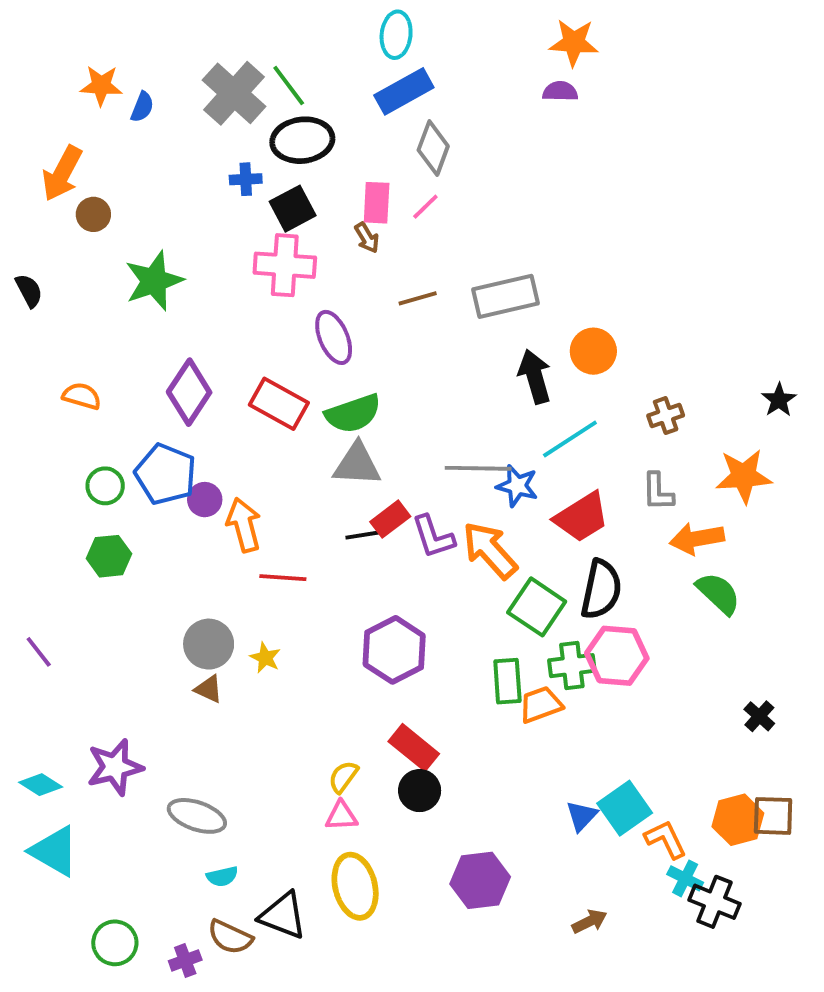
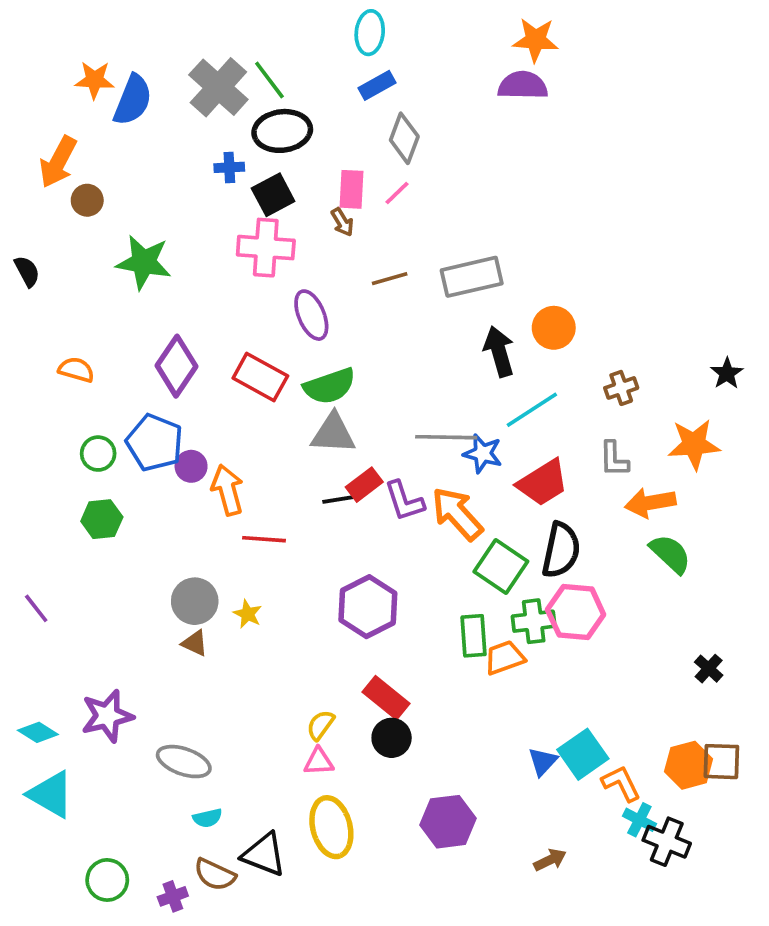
blue rectangle: (404, 91) -> (377, 85), size x0.7
purple semicircle: (560, 91) -> (523, 85), size x1.5
blue semicircle: (142, 107) -> (133, 100), size x1.8
green star: (154, 281) -> (144, 262), turned 30

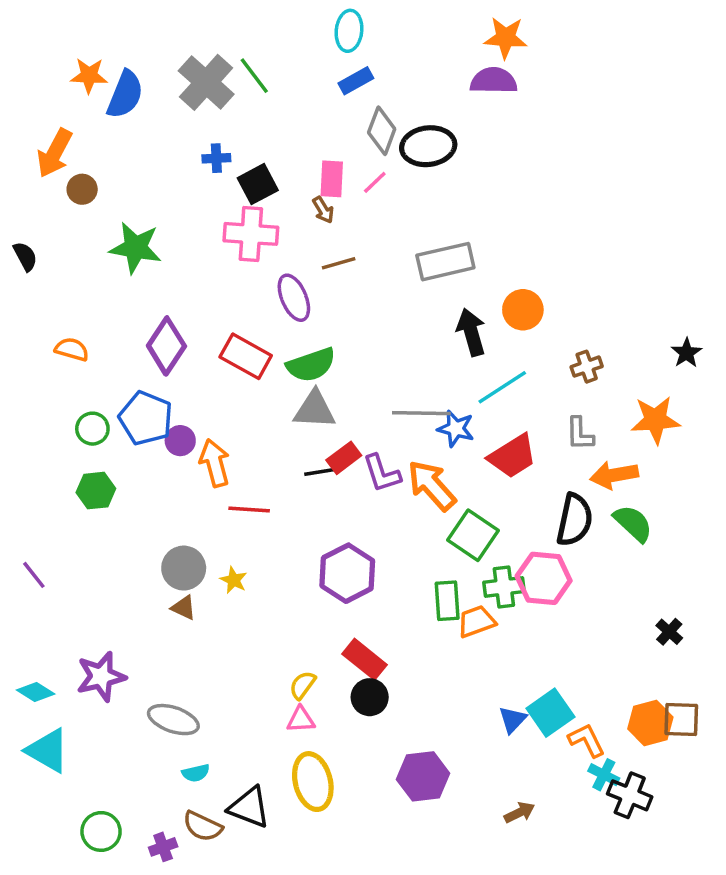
black ellipse: (282, 131) -> (428, 146), moved
brown line: (390, 279) -> (339, 263), moved
black semicircle: (561, 550) -> (575, 520), moved

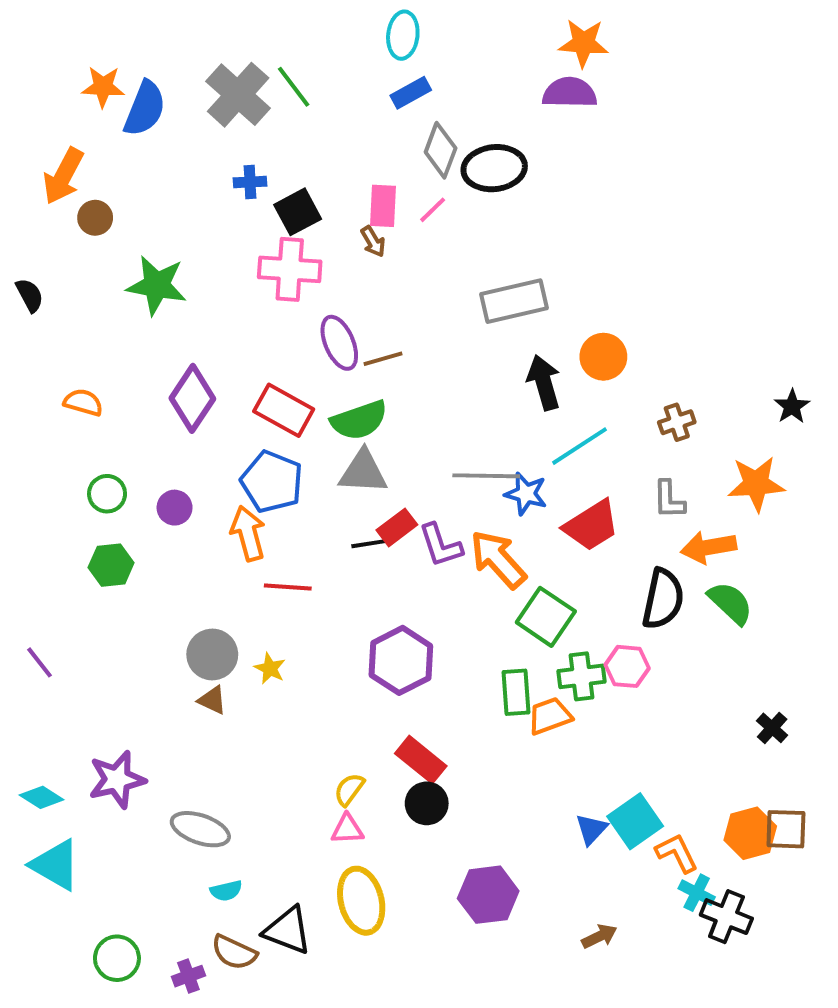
brown line: (339, 263) -> (383, 359), moved
blue pentagon: (146, 418) -> (272, 482), moved
purple circle: (180, 441) -> (175, 508), moved
pink hexagon: (544, 578) -> (627, 666), size x0.7

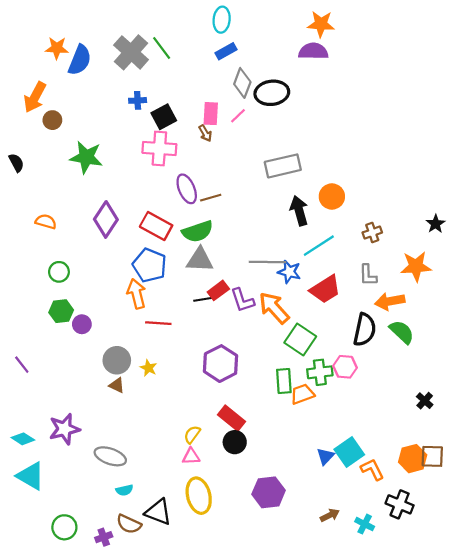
purple circle: (175, 508) -> (82, 324), moved
cyan cross: (697, 893) -> (365, 524), moved

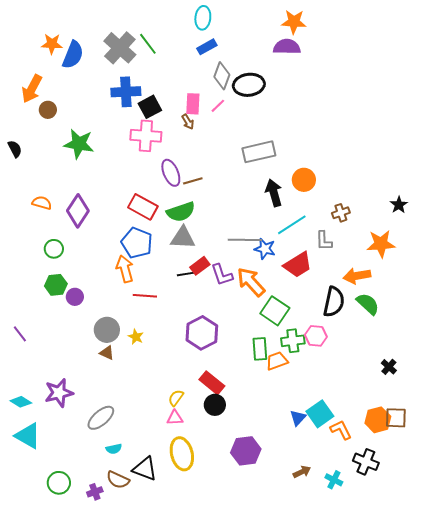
blue cross: (138, 100) -> (126, 92), size x1.8
purple diamond: (106, 219) -> (78, 211), moved
gray L-shape: (368, 275) -> (324, 241), moved
gray ellipse: (110, 456) -> (101, 418), turned -60

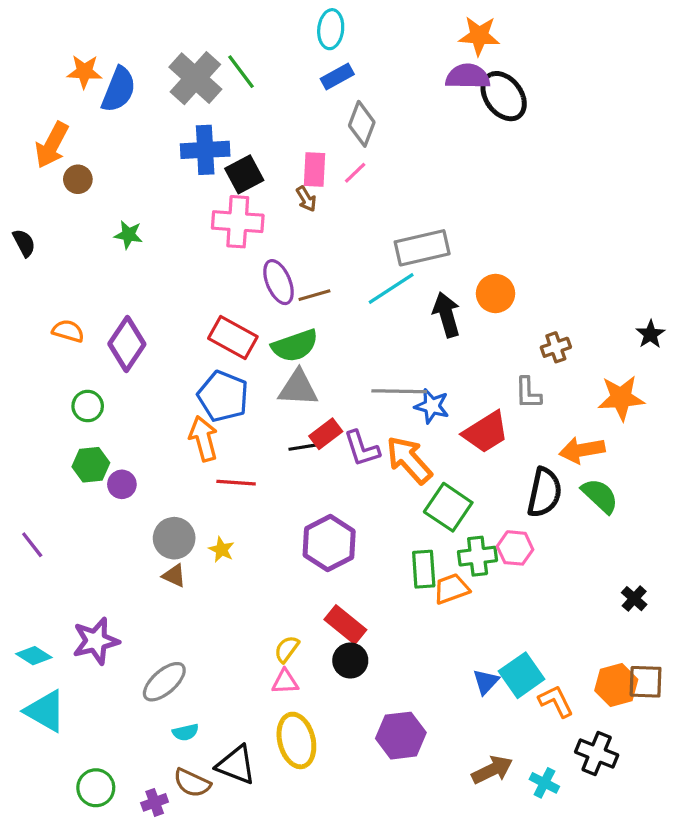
black ellipse: (249, 85) -> (504, 96), moved, turned 60
green star: (79, 144) -> (128, 235), size x0.6
cyan line: (292, 225) -> (391, 289), moved
brown arrow: (302, 472) -> (492, 770), size x1.4

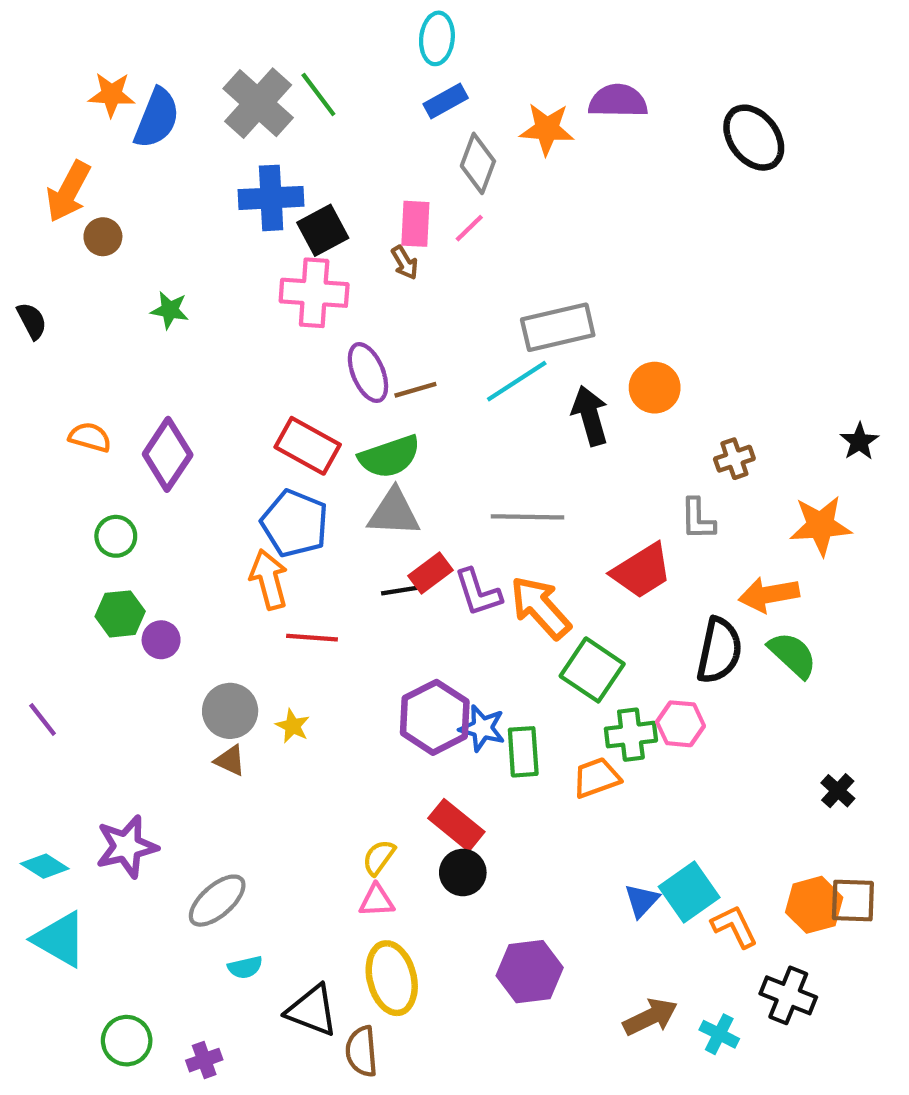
orange star: (479, 36) -> (547, 129), moved
black ellipse: (504, 96) -> (754, 138), moved
blue star: (432, 406) -> (482, 728), moved
green rectangle: (424, 569) -> (523, 752), moved
brown semicircle: (192, 783) -> (362, 1051), moved, turned 60

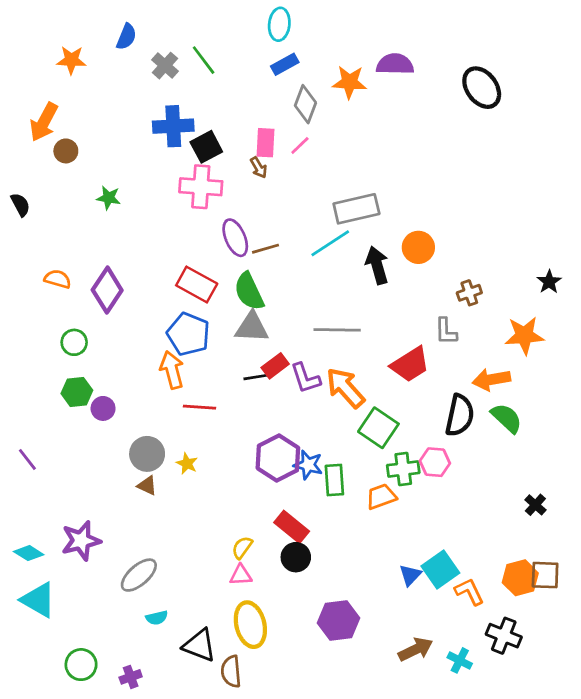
gray cross: (258, 103) -> (165, 66), size x0.6
blue semicircle: (157, 118) -> (126, 37), moved, size x0.7
green semicircle: (390, 457) -> (249, 291), turned 84

